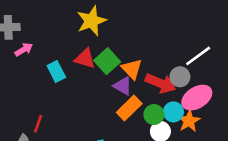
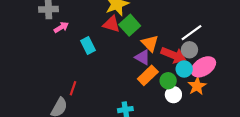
white line: (198, 56) -> (192, 33), moved
red triangle: (85, 59) -> (111, 24), moved
green square: (107, 61) -> (130, 25), moved
cyan circle: (173, 112) -> (184, 69), moved

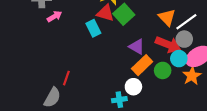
orange triangle: (150, 43) -> (167, 17), moved
cyan rectangle: (88, 46) -> (93, 28), moved
white circle: (173, 95) -> (133, 87), moved

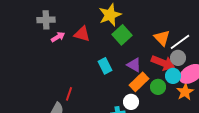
red triangle: (105, 13) -> (82, 34), moved
cyan rectangle: (93, 28) -> (105, 66), moved

